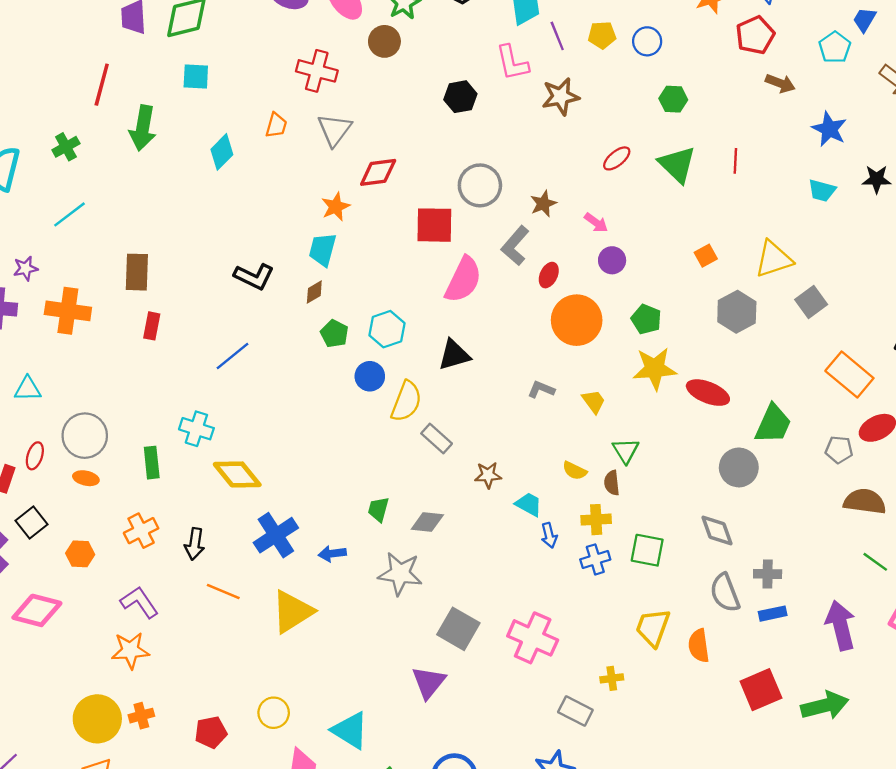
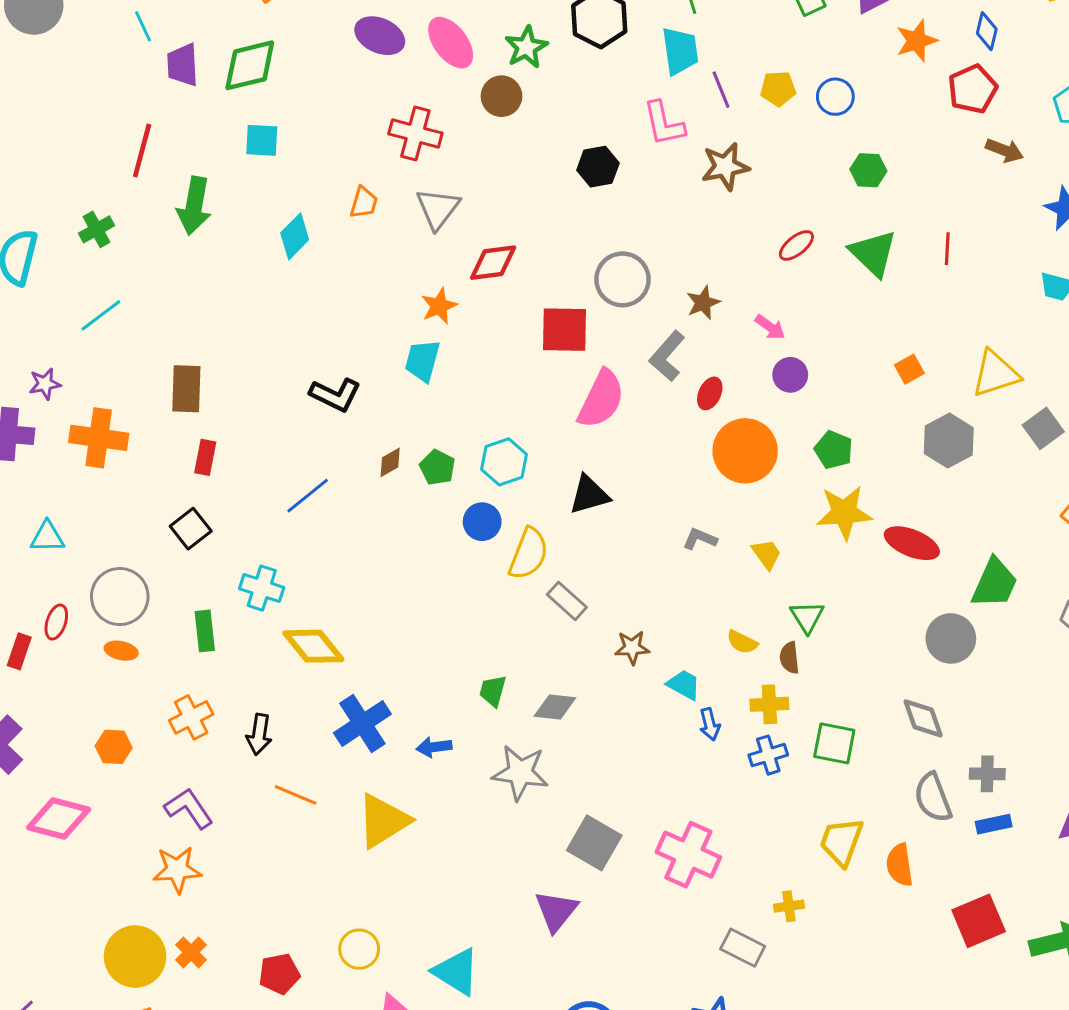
brown diamond: (314, 292) -> (390, 462), moved
black square: (31, 522) -> (191, 529), moved
orange cross: (141, 716) -> (191, 952), turned -30

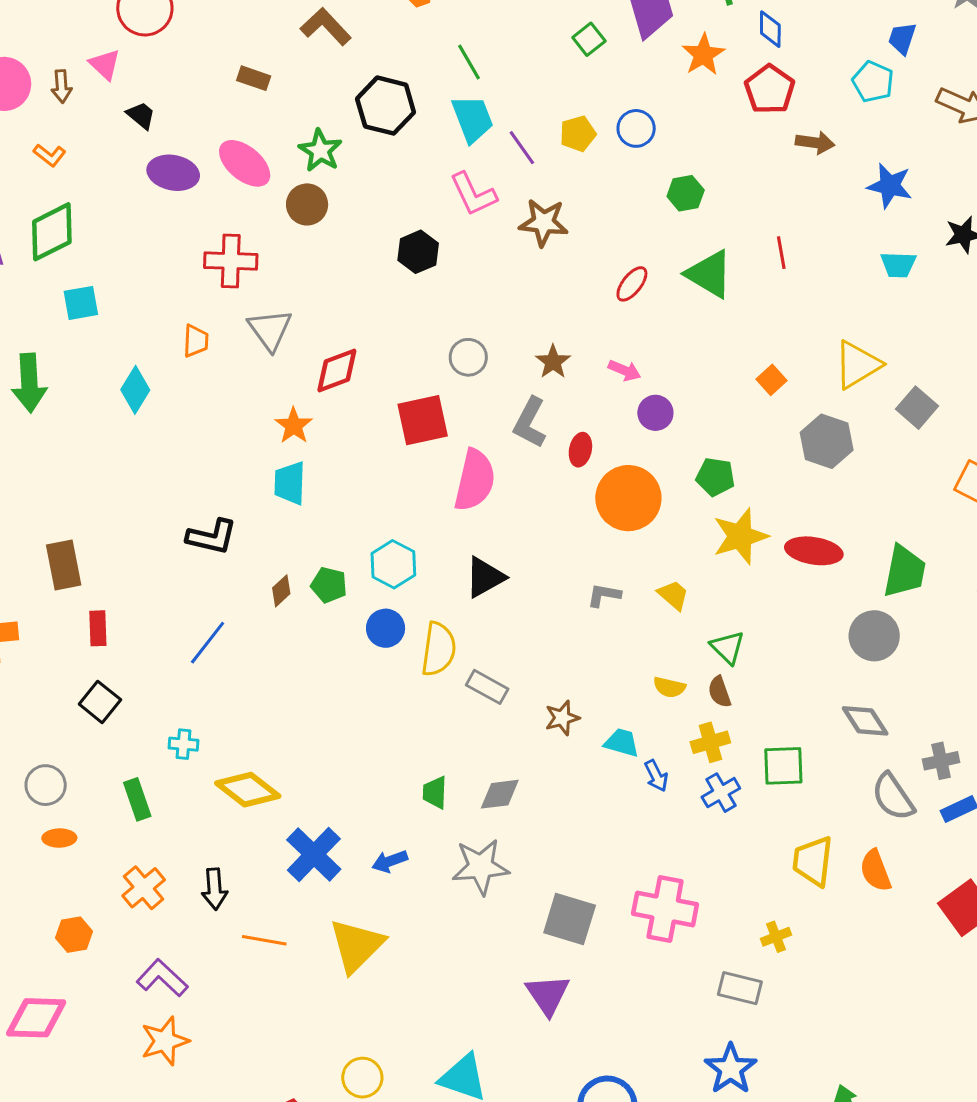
brown star: (725, 167) -> (544, 223), turned 30
gray circle: (622, 279) -> (468, 357), size x0.7
cyan cross: (262, 588) -> (183, 744), size x0.7
gray circle: (120, 597) -> (46, 785), size x0.7

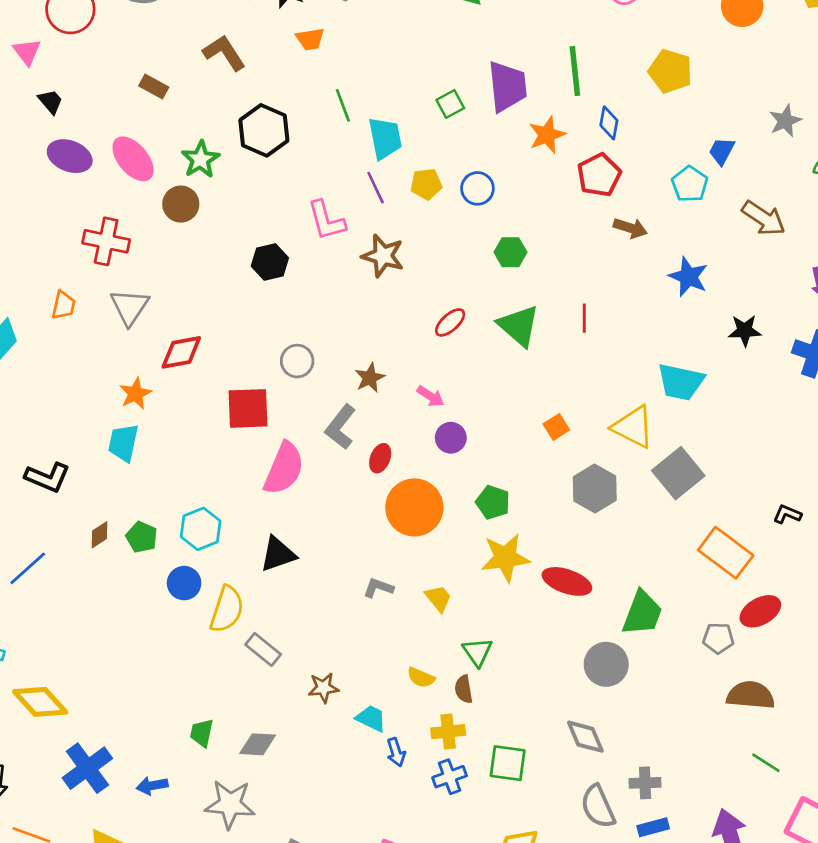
cyan trapezoid: (473, 119) -> (385, 138), moved
cyan trapezoid: (898, 265) -> (681, 382), moved, size x1.5
yellow triangle: (857, 365) -> (633, 427), turned 48
gray square: (917, 408) -> (678, 473), size x1.4

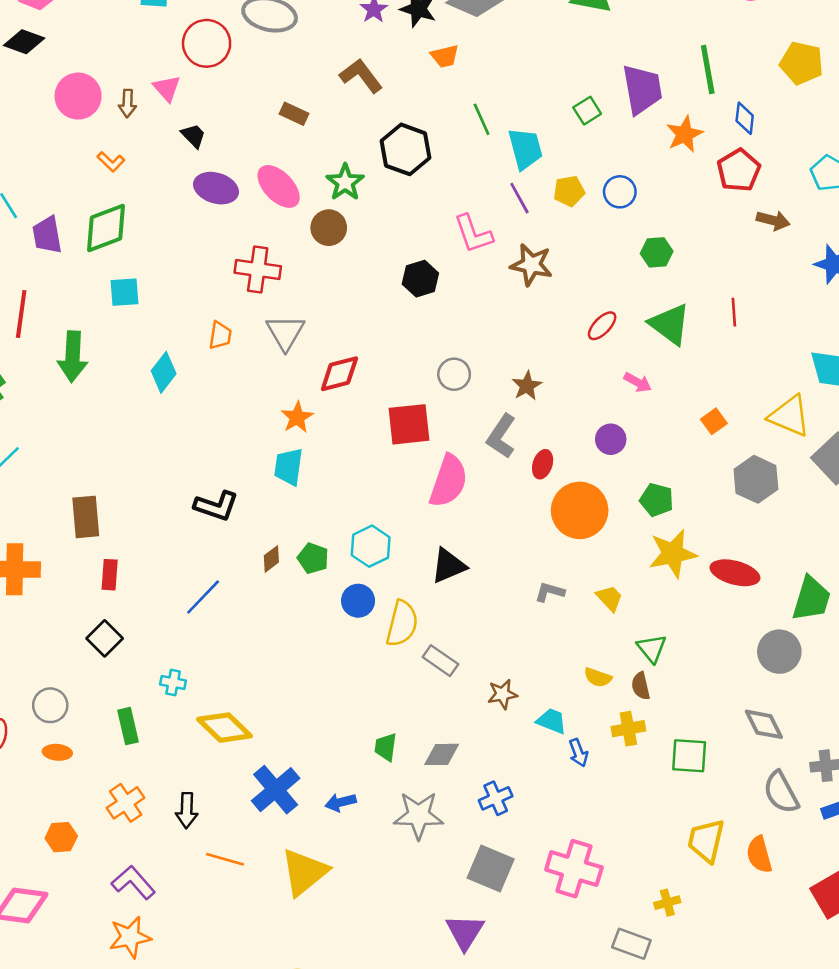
pink arrow: (431, 396) -> (638, 382), moved
blue cross: (450, 777) -> (496, 798), moved

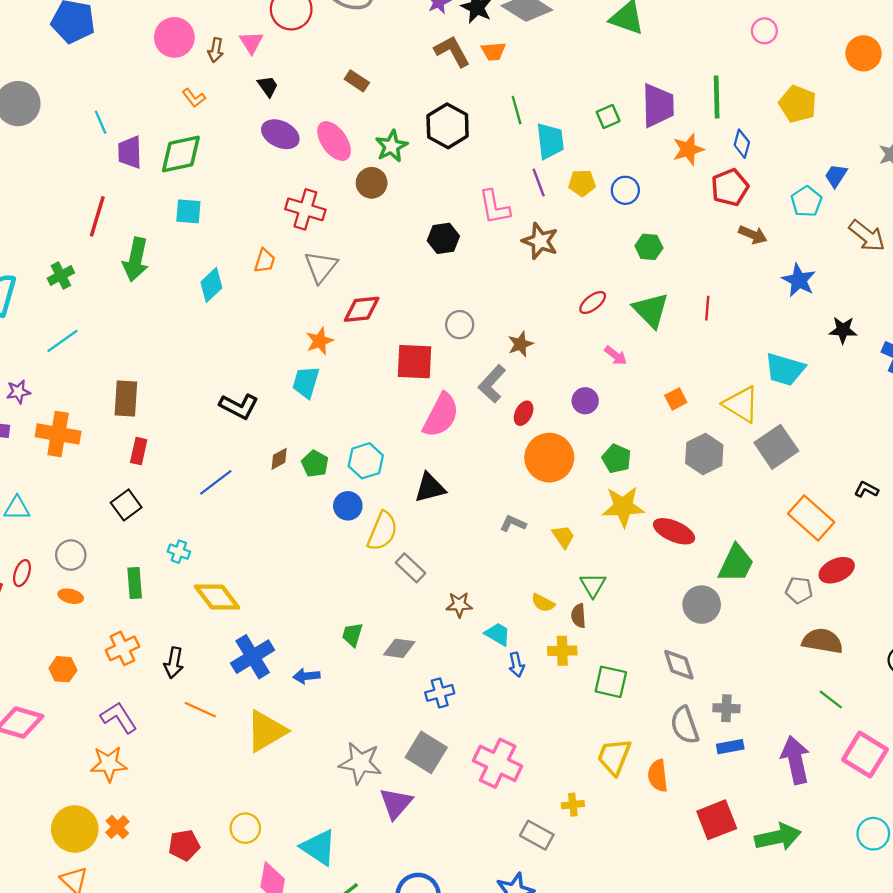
brown L-shape: (361, 76) -> (452, 51), moved
gray star: (418, 815) -> (360, 763), moved

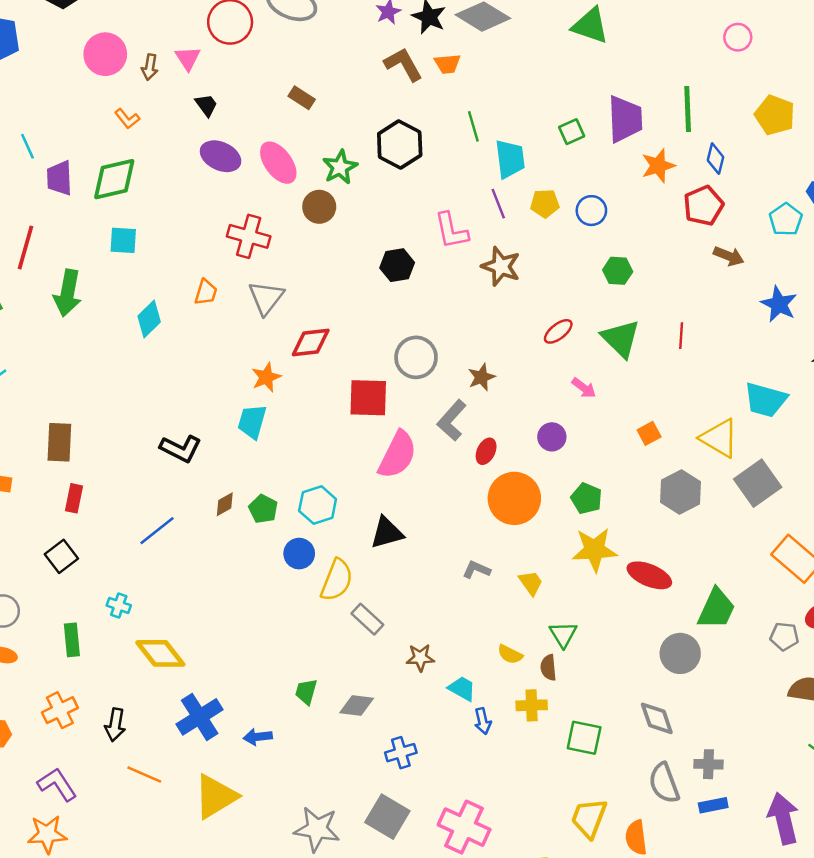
gray circle: (460, 325) -> (416, 357), size x1.4

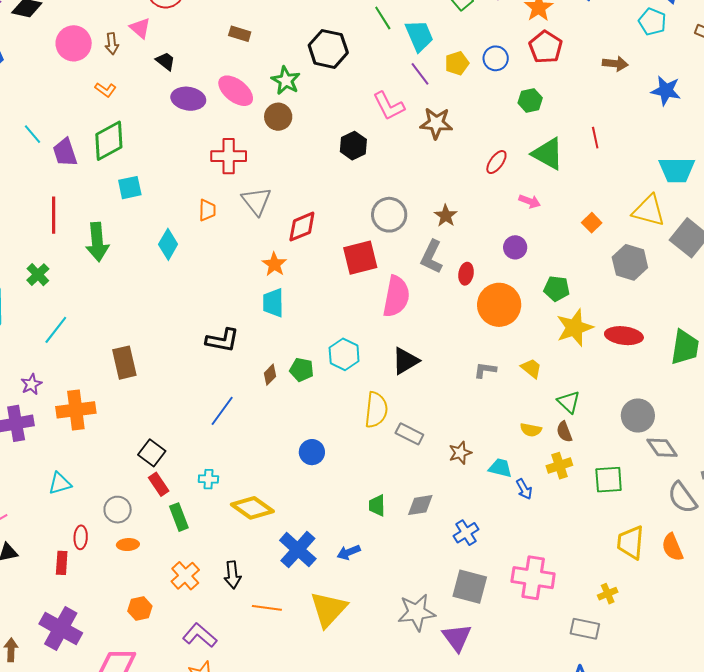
red pentagon: (703, 206) -> (546, 47), moved
red rectangle: (74, 498) -> (159, 484), moved, turned -30
blue circle: (299, 554) -> (312, 452), moved
gray circle: (680, 653) -> (638, 416), moved

